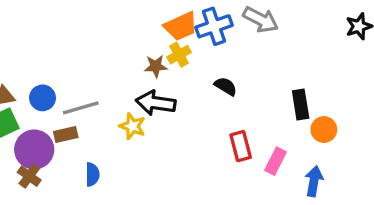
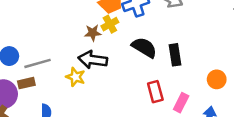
black semicircle: (226, 86) -> (144, 47), size x1.5
black rectangle: (301, 105) -> (175, 55), moved

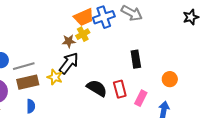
black semicircle: (144, 47) -> (97, 88), moved
black arrow: (93, 60) -> (69, 63), turned 120
brown rectangle: (26, 83) -> (28, 82), moved, size x1.5

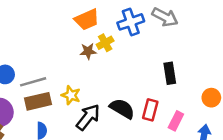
orange trapezoid: (84, 17) -> (87, 20), moved
black arrow: (69, 63) -> (88, 117), moved
red rectangle: (120, 89) -> (150, 110), turned 30

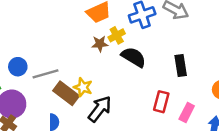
brown rectangle: (38, 101) -> (66, 93), moved, turned 50
black semicircle: (122, 109) -> (134, 57), moved

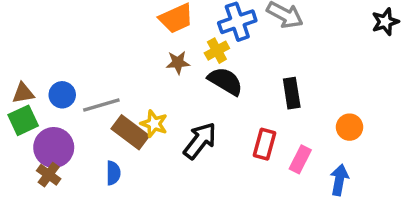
yellow cross: (117, 35) -> (217, 51), moved
black arrow: (100, 109) -> (200, 141), moved

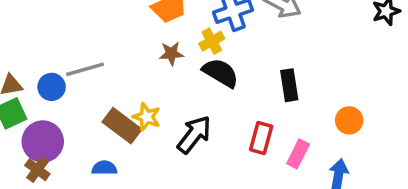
gray line: (101, 105) -> (85, 69), moved
blue semicircle: (113, 173) -> (104, 168), turned -90

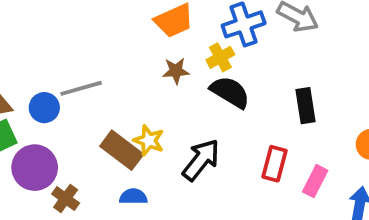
blue semicircle: (104, 168) -> (133, 197), moved
brown cross: (37, 170) -> (66, 199), moved

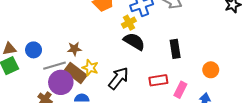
brown star: (176, 71) -> (74, 49), moved
gray line: (81, 88) -> (54, 66), moved
red rectangle: (275, 164) -> (158, 80), turned 66
purple circle: (35, 168) -> (61, 82), moved

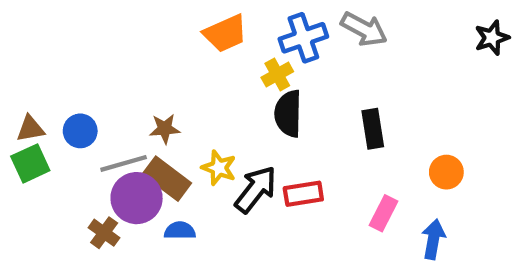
black semicircle: (134, 41) -> (288, 114), turned -120
yellow star: (90, 68) -> (219, 168), moved
red rectangle: (158, 80) -> (303, 194), moved

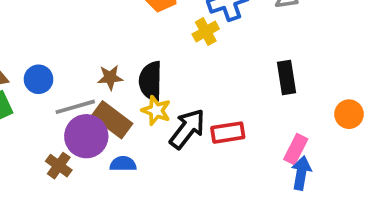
black semicircle: (288, 114) -> (151, 81), moved
blue arrow: (433, 239) -> (301, 173), moved

